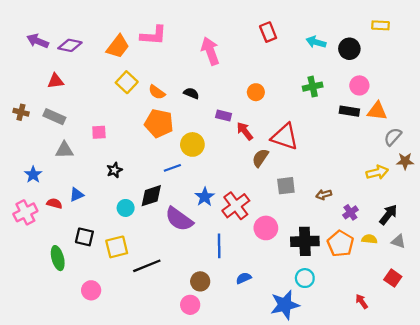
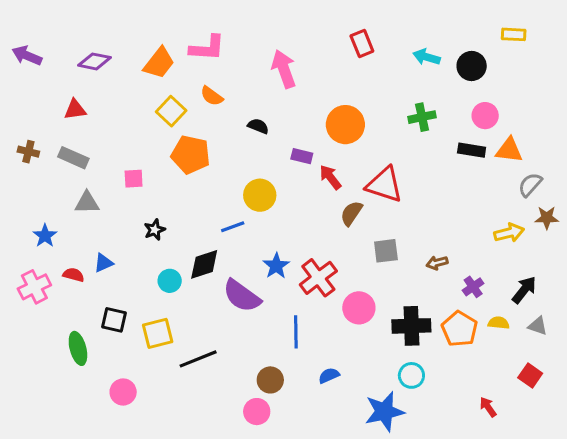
purple arrow: (38, 41) -> (27, 55), moved
orange semicircle: (157, 92) -> (212, 96), moved
orange circle: (256, 92) -> (345, 125), size x1.6
orange pentagon: (159, 123) -> (191, 155), moved

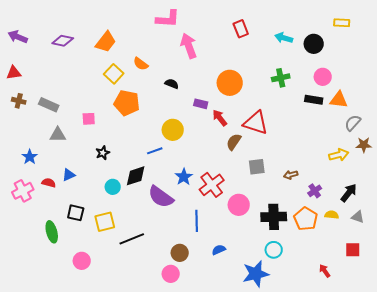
pink L-shape: (207, 48) -> (168, 19), moved
red triangle: (75, 110) -> (14, 73), moved
red square: (530, 375) -> (353, 250), turned -35

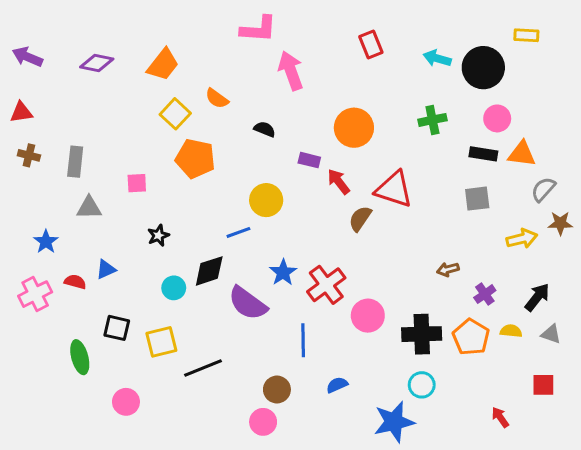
black circle: (314, 44) -> (483, 68), size x1.4
gray rectangle: (49, 105) -> (75, 162), turned 72
gray square: (257, 167) -> (477, 199), moved

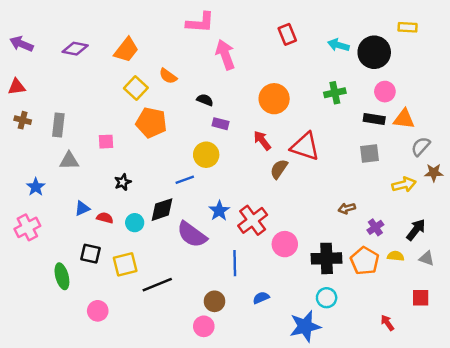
purple rectangle: (309, 160) -> (220, 124), moved
red semicircle: (75, 282) -> (105, 218), moved

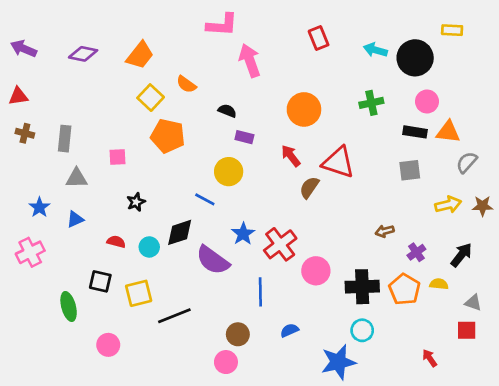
brown star: (434, 173) -> (483, 206), moved
blue line: (185, 180) -> (205, 199), turned 48
blue triangle: (82, 208) -> (75, 219), moved
gray triangle: (427, 258) -> (473, 303), moved

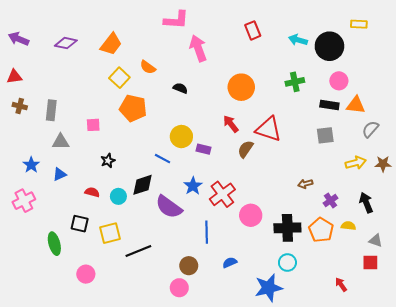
purple rectangle: (244, 137) -> (203, 149), moved
black arrow: (461, 255) -> (366, 203), turned -60

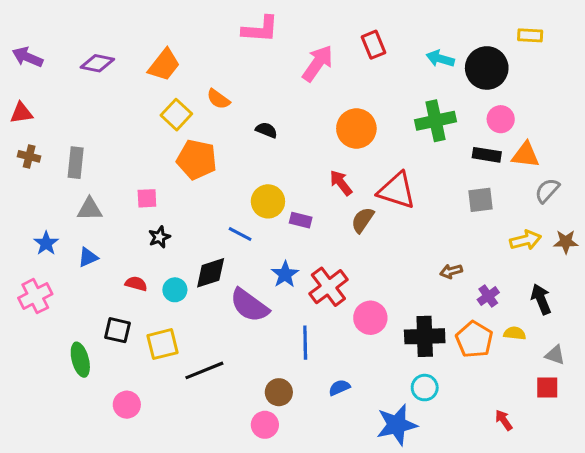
pink arrow: (198, 48) -> (318, 63), moved, turned 55
green cross: (295, 82) -> (436, 121), size x1.4
pink square: (93, 125) -> (147, 198), moved

